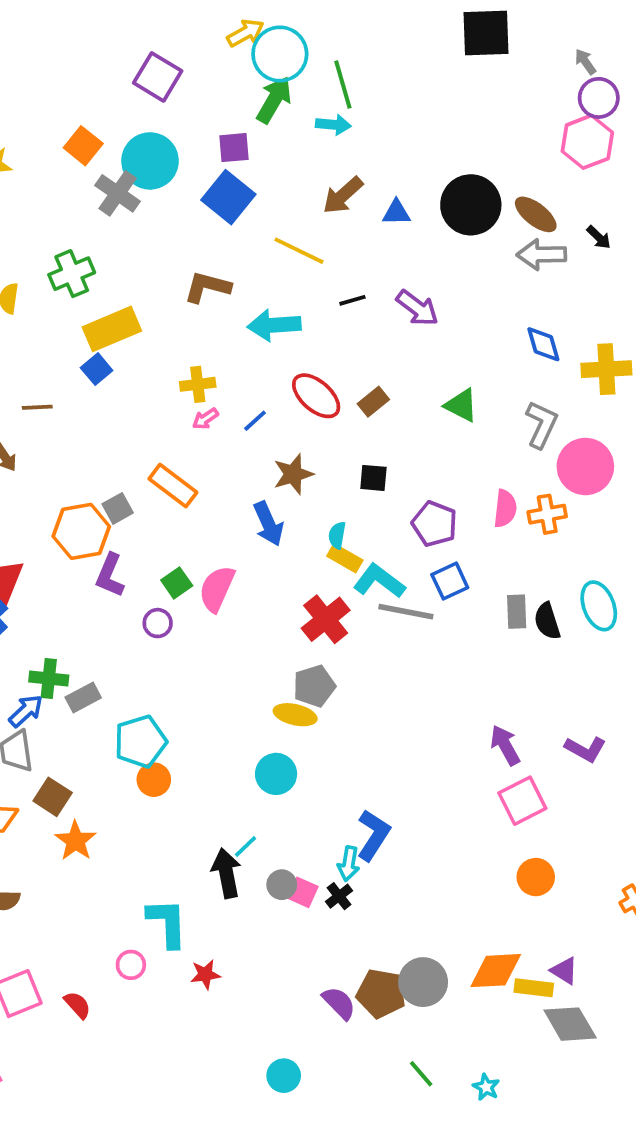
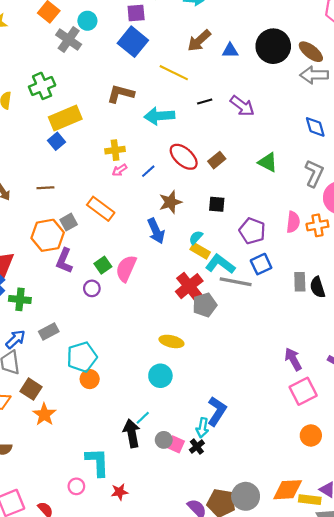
cyan circle: (150, 161) -> (87, 21), size x0.6
brown line: (37, 407) -> (45, 188), moved
cyan semicircle: (337, 535) -> (196, 238), turned 32
green cross: (49, 678) -> (20, 299), moved
gray pentagon: (314, 686) -> (205, 305), moved

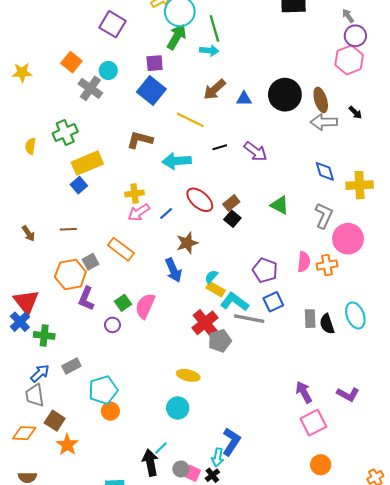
brown ellipse: (311, 52) -> (321, 100), turned 35
pink arrow: (119, 170) -> (139, 212), size x1.5
black square: (217, 204) -> (232, 219), moved, turned 35

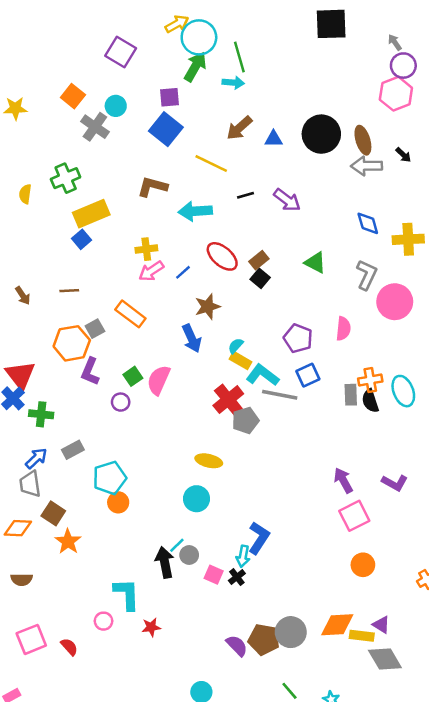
orange cross: (327, 265) -> (370, 380), moved
gray circle: (181, 469) -> (189, 555), moved

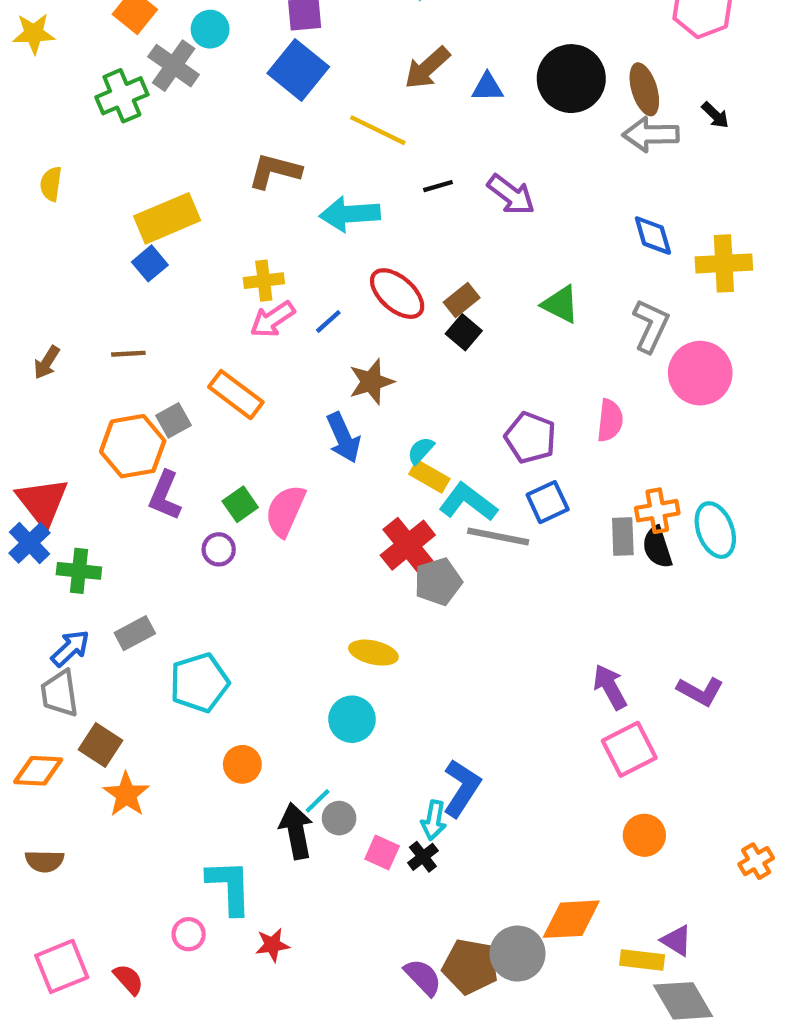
green cross: (66, 178) -> (122, 96), moved
brown arrow: (23, 296) -> (47, 362), turned 66
orange circle: (118, 502) -> (242, 764), moved
orange diamond: (337, 625) -> (571, 919), moved

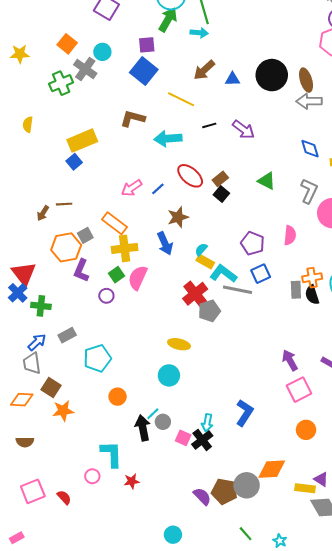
yellow cross: (264, 281) -> (125, 248), moved, size x1.4
brown arrow: (47, 362) -> (43, 213), moved
blue L-shape: (462, 788) -> (245, 413), moved
orange star: (126, 794) -> (63, 411), turned 30
black cross: (423, 857) -> (202, 440), size x1.5

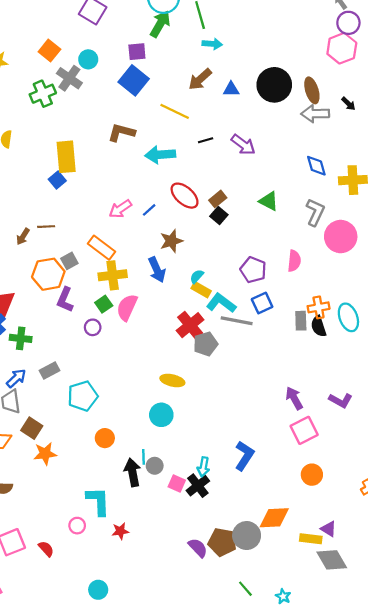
cyan arrow: (199, 33) -> (212, 44), moved
yellow rectangle: (82, 141) -> (66, 157), turned -72
cyan line: (153, 414) -> (144, 457), turned -48
cyan circle: (173, 535) -> (98, 590), moved

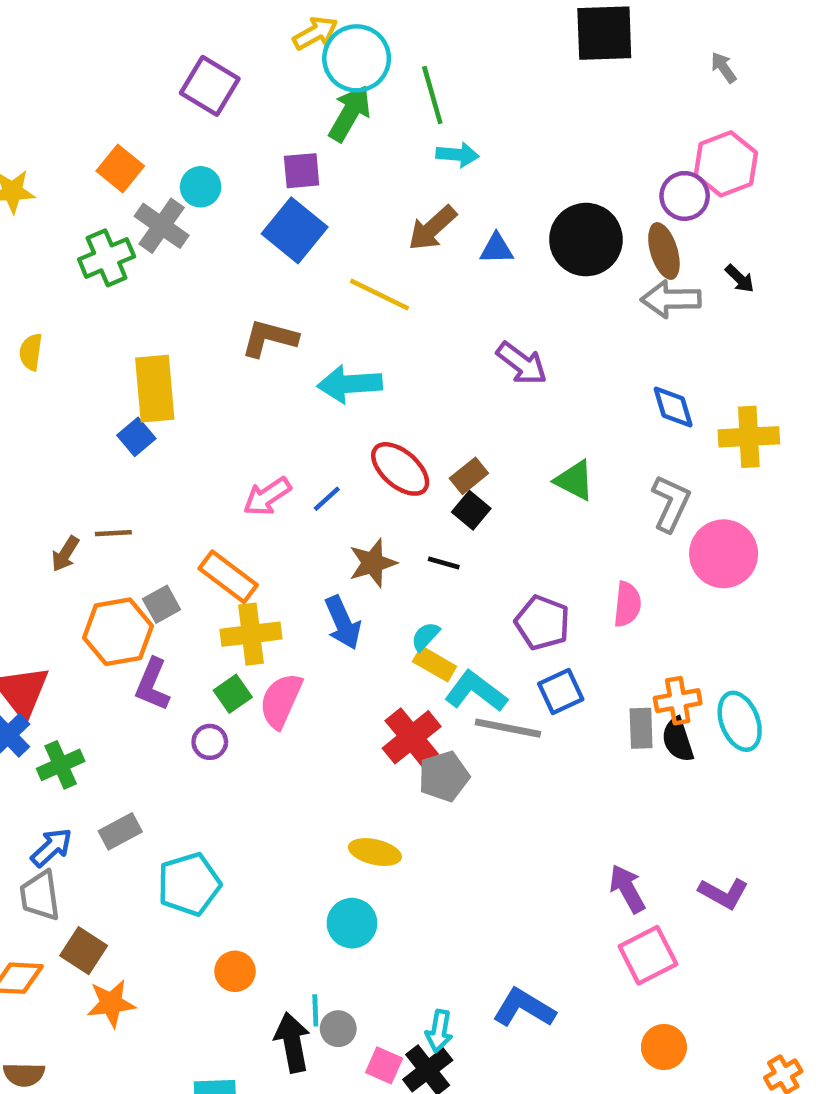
purple circle: (348, 23) -> (685, 196), moved
black line: (206, 140) -> (444, 563), moved, turned 32
green cross: (21, 338) -> (61, 765), turned -30
blue L-shape: (244, 456) -> (524, 1008), turned -92

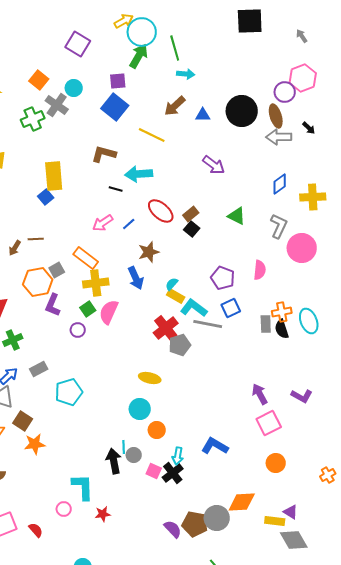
blue diamond: (673, 407) -> (280, 184), turned 70
black line: (444, 563) -> (116, 189), moved
orange circle: (235, 971) -> (157, 430), moved

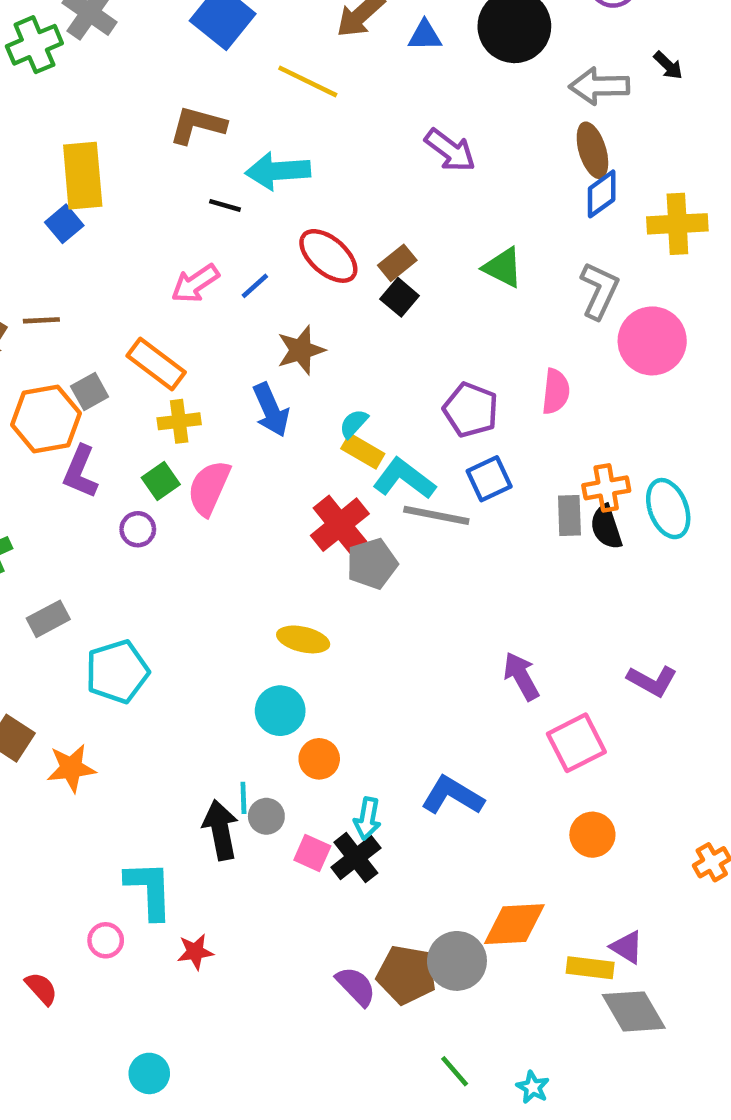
brown ellipse: (276, 116) -> (592, 150), moved
yellow cross: (96, 283) -> (179, 421), size x0.7
purple arrow: (260, 394) -> (521, 676), moved
orange star: (35, 444) -> (71, 768), moved

